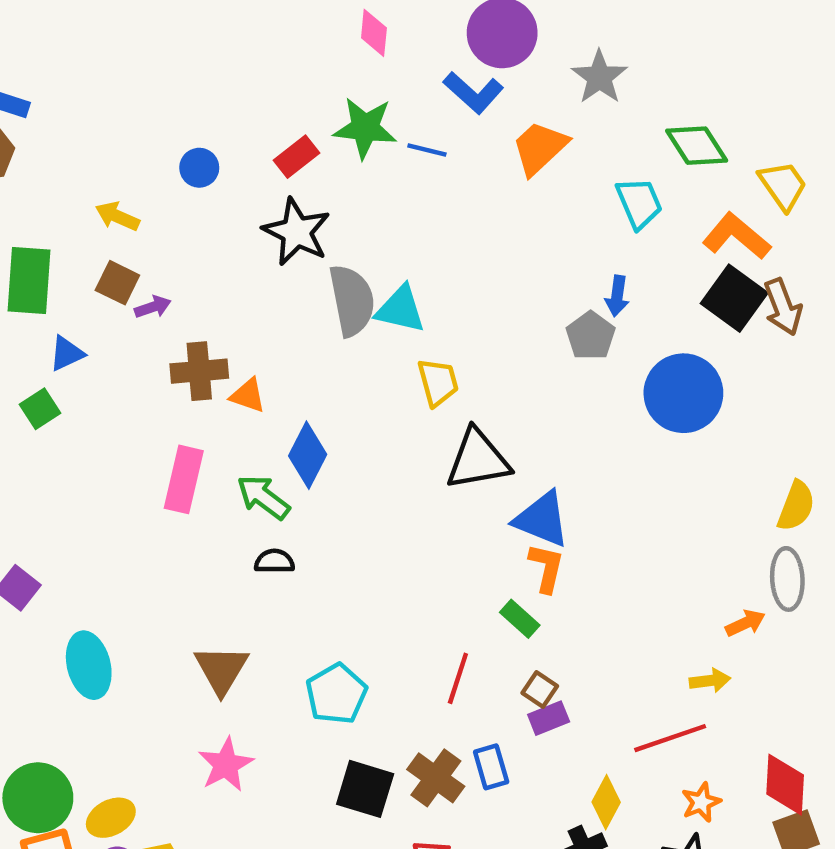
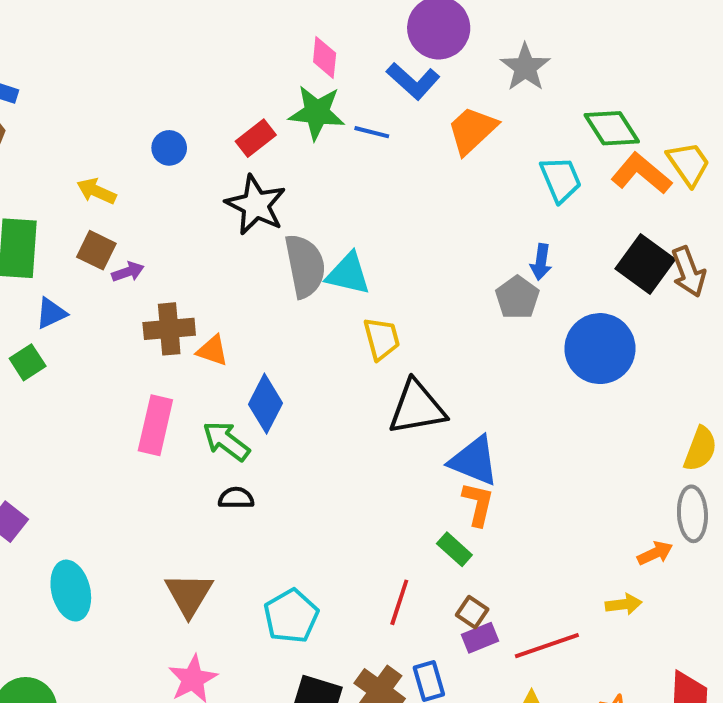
pink diamond: (374, 33) -> (325, 57), moved
orange L-shape: (736, 236) -> (641, 173), moved
red line: (670, 738) -> (547, 646), moved

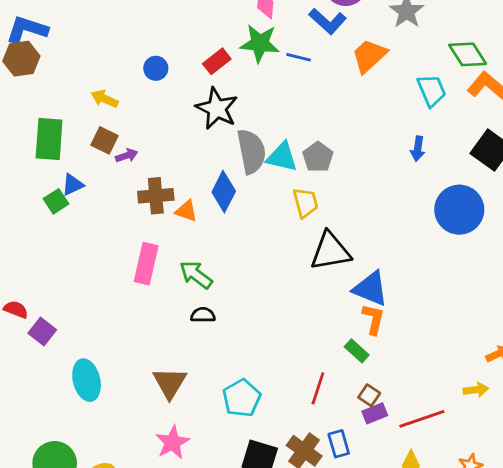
gray pentagon: (517, 297) -> (318, 157), moved
green square: (28, 362) -> (56, 201), moved
blue diamond: (266, 404) -> (224, 192), moved

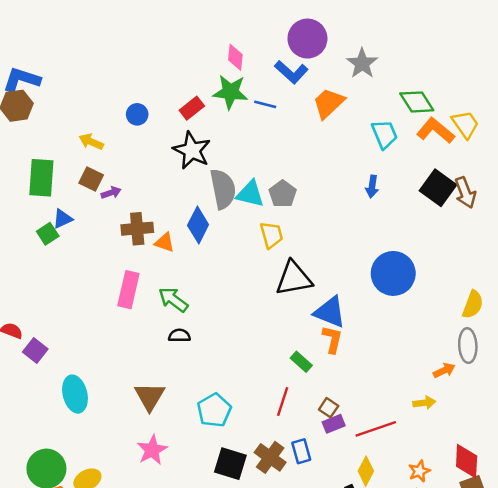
blue circle: (459, 210) -> (393, 273), moved
green rectangle: (357, 351) -> (301, 362), moved

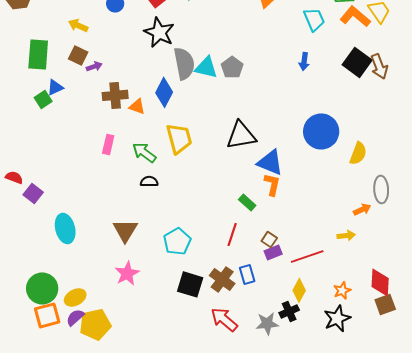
yellow trapezoid: (271, 235) -> (179, 138), moved, size x1.4
pink rectangle: (128, 290) -> (108, 144), size x0.7
yellow semicircle: (473, 305) -> (358, 153), moved

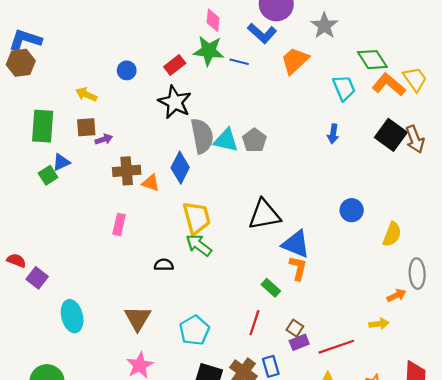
brown square: (78, 55) -> (86, 127), turned -30
blue circle: (321, 131) -> (352, 210), size x0.6
green arrow: (144, 152) -> (199, 245), moved

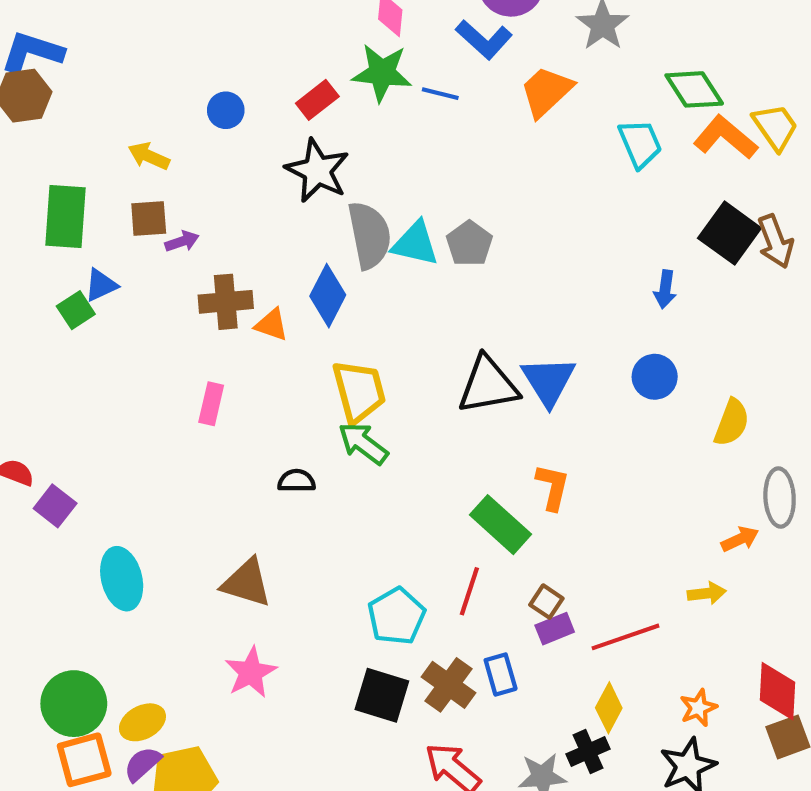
blue arrow: (333, 134) -> (665, 289), moved
blue triangle: (296, 244) -> (548, 381), moved, turned 36
green rectangle: (271, 288) -> (501, 525), size x1.6
brown triangle: (138, 318) -> (247, 583), turned -44
cyan pentagon: (194, 330) -> (396, 616), moved

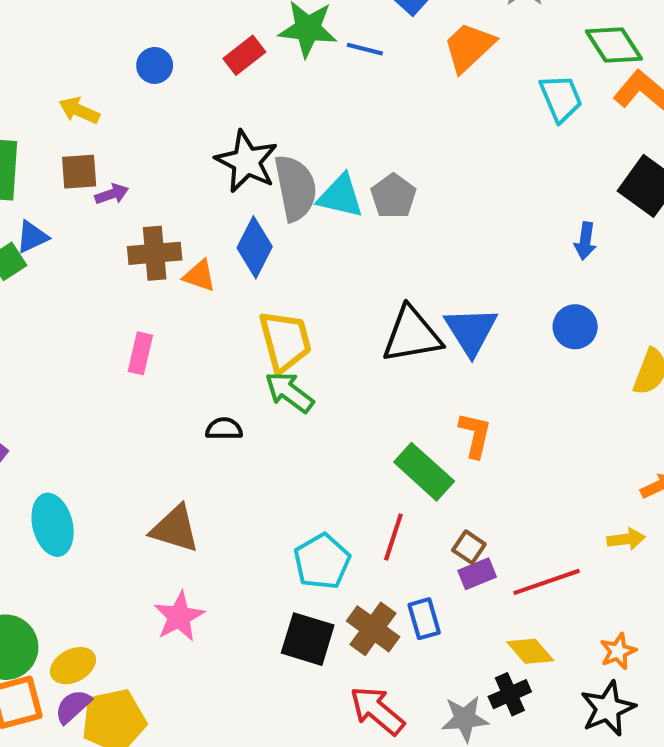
black star: (317, 171) -> (246, 161), moved
yellow diamond: (609, 708) -> (530, 651), turned -69

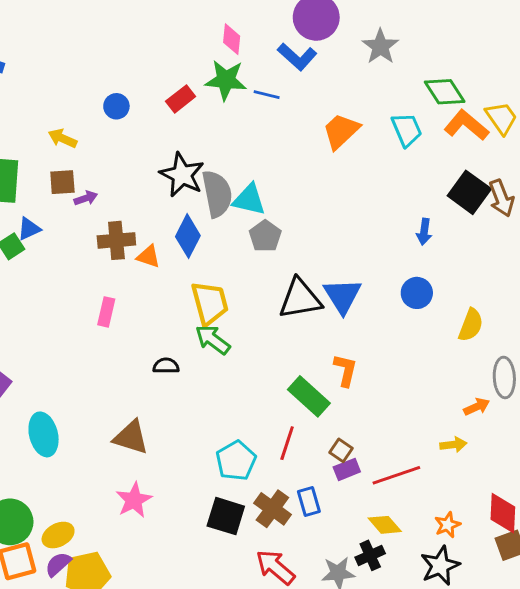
orange trapezoid: (469, 47) -> (341, 131), moved
gray pentagon: (393, 196) -> (265, 236), moved

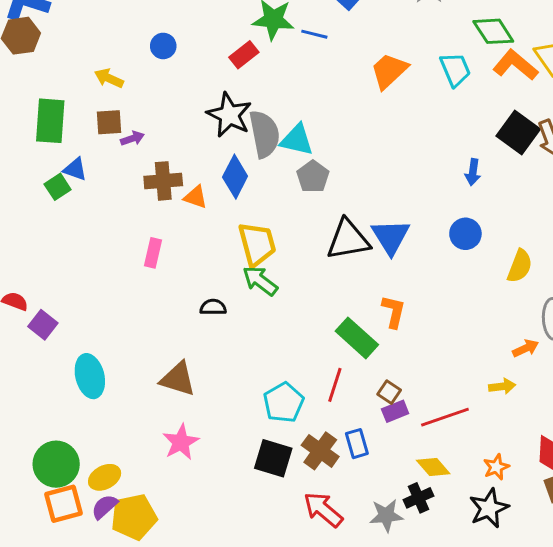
red rectangle: (181, 99) -> (244, 55), moved
blue triangle: (29, 229) -> (75, 169), turned 45

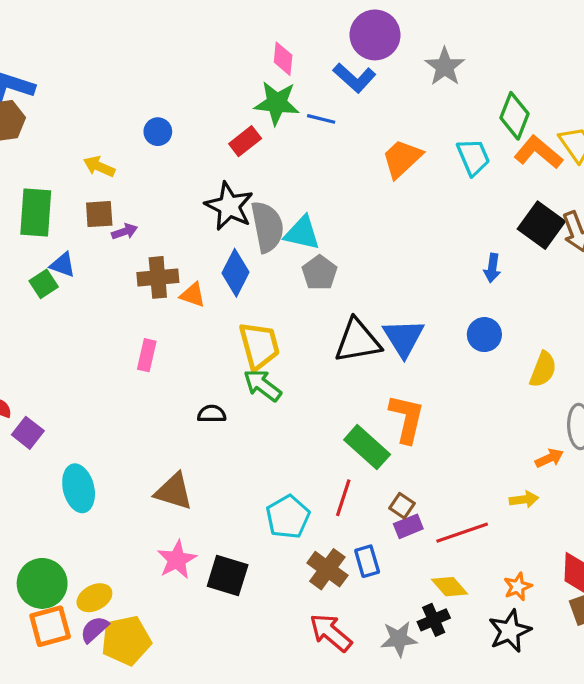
green diamond: (493, 31) -> (514, 116), turned 54
orange L-shape: (394, 312) -> (407, 419), size x1.4
black square: (273, 458) -> (228, 575), moved

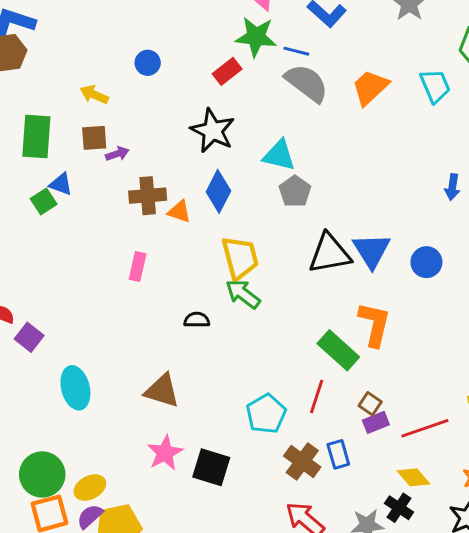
gray semicircle: (267, 227) -> (307, 83), moved, turned -42
blue circle: (484, 335) -> (426, 262), moved
black cross: (434, 620) -> (399, 508), turned -32

